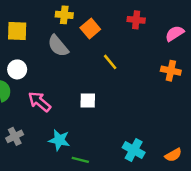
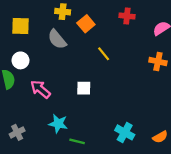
gray cross: (15, 136) -> (17, 132), moved

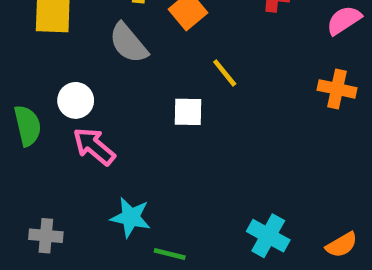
white circle: (20, 60) -> (76, 100), moved
white square: (84, 88) -> (188, 112), moved
gray cross: (17, 132) -> (46, 236), turned 32

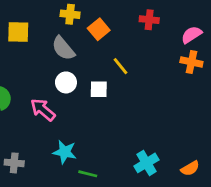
orange cross: (337, 89) -> (191, 62), moved
white circle: (76, 100) -> (66, 82), moved
cyan cross: (268, 236) -> (146, 163), turned 30

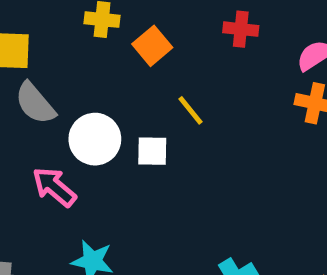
gray semicircle: (63, 48) -> (35, 103), moved
white circle: (66, 82) -> (95, 139), size x1.4

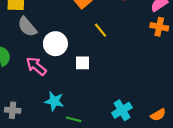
white square: (152, 151) -> (82, 63), moved

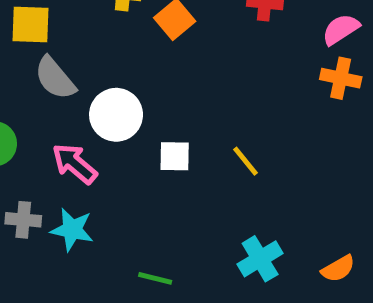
yellow line: (101, 30) -> (245, 161), moved
cyan star: (54, 101) -> (72, 230), moved
gray cross: (13, 110) -> (23, 220), moved

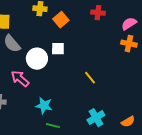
white square: (175, 156) -> (58, 49), moved
cyan star: (72, 230) -> (44, 106), moved

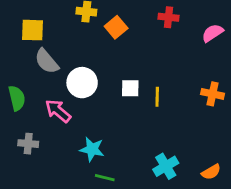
orange cross: (129, 44) -> (213, 94), moved
white square: (58, 49) -> (130, 88), moved
yellow line: (90, 78) -> (157, 97), moved, turned 40

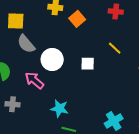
yellow line: (157, 97) -> (115, 48), moved, turned -48

